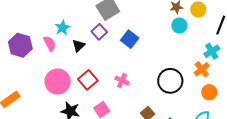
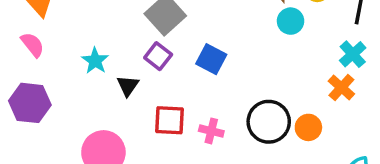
pink semicircle: (50, 43) -> (33, 45), moved
red square: (88, 80) -> (169, 120), moved, turned -36
black circle: (170, 81) -> (269, 122), moved
orange circle: (209, 92) -> (308, 127), moved

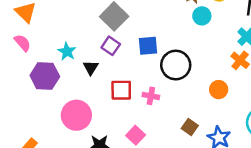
blue square: (211, 59) -> (148, 46), turned -30
purple hexagon: (30, 103) -> (45, 76), moved
black circle: (269, 122) -> (176, 65), moved

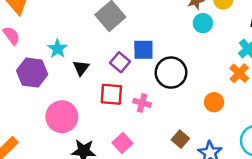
purple square: (111, 46) -> (120, 62), moved

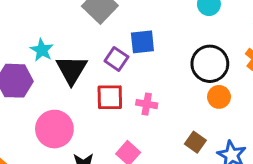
black triangle: (81, 68) -> (72, 70), size x1.6
black circle: (171, 73) -> (210, 64), moved
orange circle: (214, 102) -> (219, 97), moved

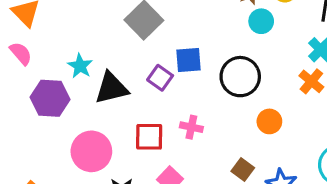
black circle: (210, 64) -> (240, 77), moved
black triangle: (72, 70) -> (111, 88), turned 44
red square: (110, 97) -> (149, 137), moved

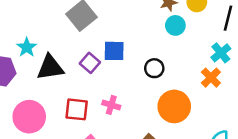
black circle: (240, 77) -> (154, 68), size x0.6
orange circle: (269, 121) -> (174, 106), size x1.6

